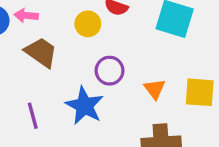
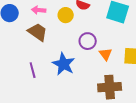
pink arrow: (26, 16) -> (39, 10), moved
purple circle: (110, 71) -> (88, 41), moved

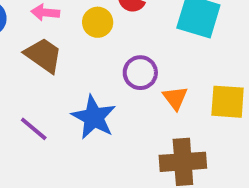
purple line: (33, 70) -> (34, 129), turned -35

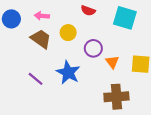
yellow circle: (98, 22) -> (68, 33), moved

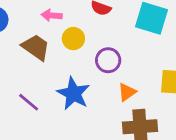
pink arrow: (42, 16) -> (52, 15), moved
orange triangle: (112, 62) -> (127, 92), moved, turned 32

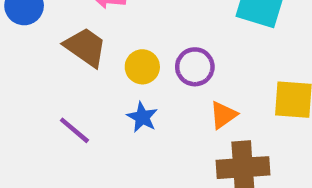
yellow circle: (73, 39) -> (142, 67), moved
blue star: (73, 94) -> (142, 117), size x0.6

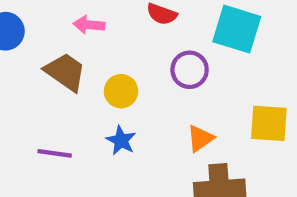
purple circle: (195, 67) -> (190, 70), moved
purple line: (74, 130) -> (55, 153), turned -32

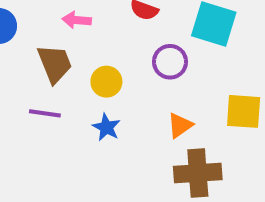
brown trapezoid: (65, 72) -> (55, 64), turned 33
purple line: (55, 153) -> (45, 113), moved

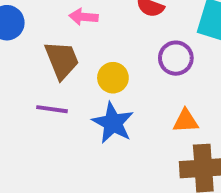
orange triangle: (180, 125) -> (186, 121), turned 32
blue star: (106, 127) -> (113, 123), size x1.5

